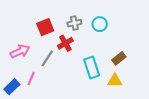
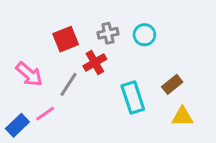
pink arrow: (20, 51) -> (29, 74), turned 66
pink line: (31, 79) -> (45, 114), turned 32
yellow triangle: (115, 81) -> (182, 117), moved

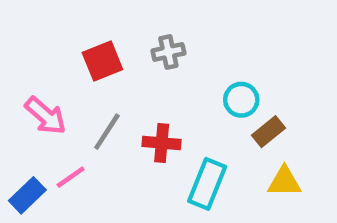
cyan circle: (144, 35) -> (241, 100), moved
red cross: (95, 62) -> (162, 143), moved, turned 35
cyan rectangle: (133, 98) -> (207, 184), moved, turned 40

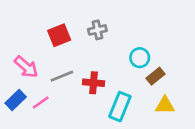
gray line: (107, 132) -> (62, 76), turned 35
blue rectangle: (27, 195) -> (16, 100), moved

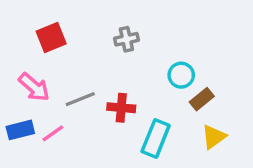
red square: (59, 35) -> (51, 38), moved
blue rectangle: (16, 100) -> (20, 130), turned 30
yellow triangle: (165, 105) -> (214, 137), turned -36

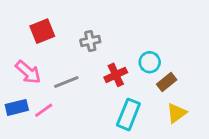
gray cross: (126, 39) -> (90, 41), moved
red cross: (121, 108) -> (116, 75), moved, turned -30

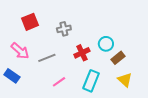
blue rectangle: (17, 107) -> (12, 76), turned 49
pink line: (44, 110) -> (59, 82), moved
yellow triangle: (177, 113) -> (125, 80), turned -42

